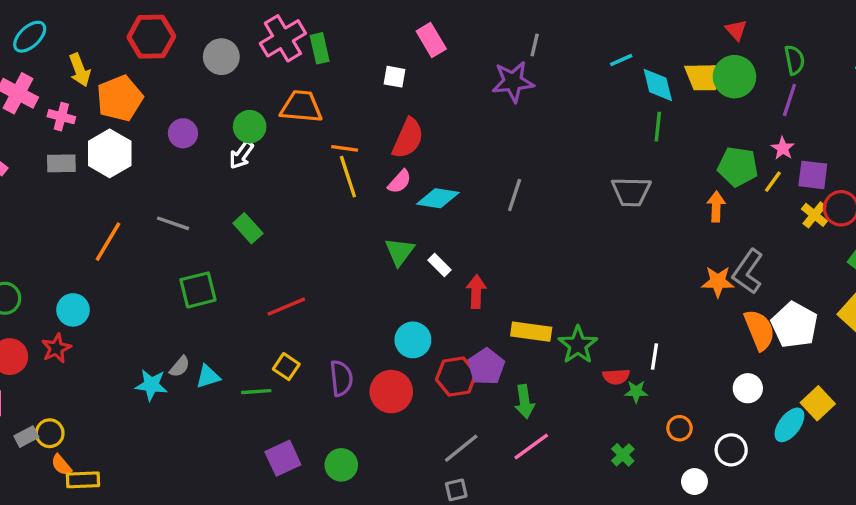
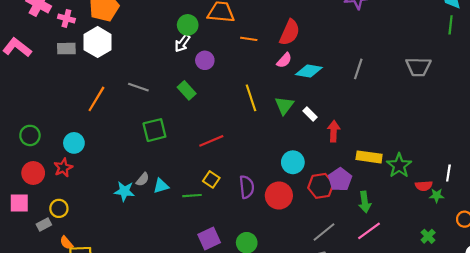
purple circle: (183, 133) -> (205, 60), moved
yellow line: (348, 177) -> (251, 98), moved
gray trapezoid: (631, 192) -> (418, 67), moved
yellow circle: (50, 433) -> (59, 208), moved

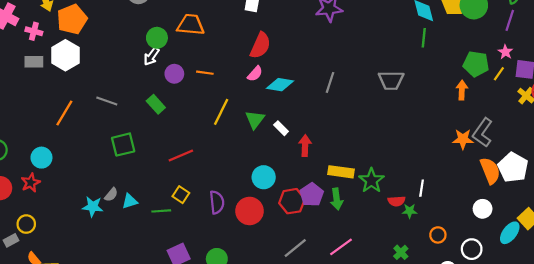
orange line: (249, 39) -> (205, 73), moved
yellow line: (251, 98) -> (221, 112), turned 44
green arrow: (365, 202) -> (337, 199), moved

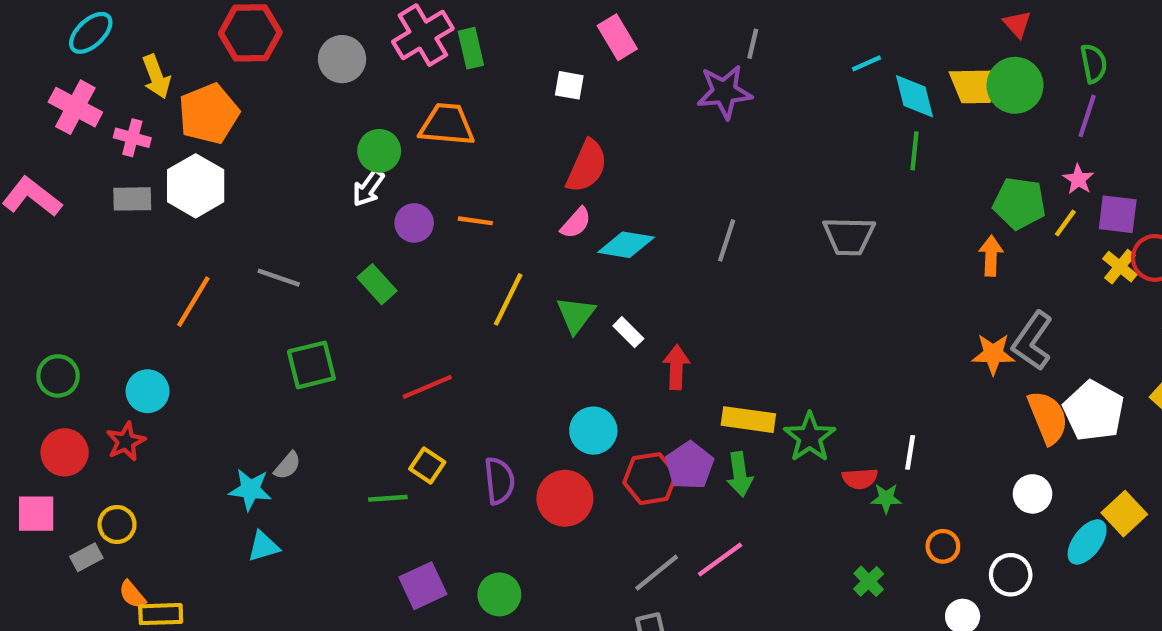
cyan triangle: (130, 201) -> (263, 546), moved
pink line: (341, 247) -> (720, 559), moved

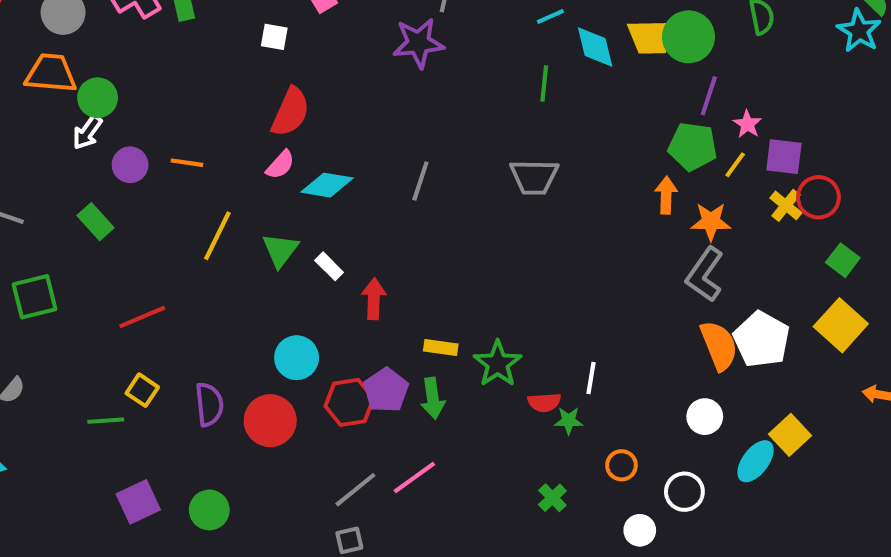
purple line: (1087, 116) -> (709, 96), moved
orange trapezoid: (447, 125) -> (51, 73), moved
green line: (914, 151) -> (544, 84), moved
orange star: (993, 354) -> (711, 222), moved
yellow rectangle: (748, 420) -> (441, 348), size x0.7

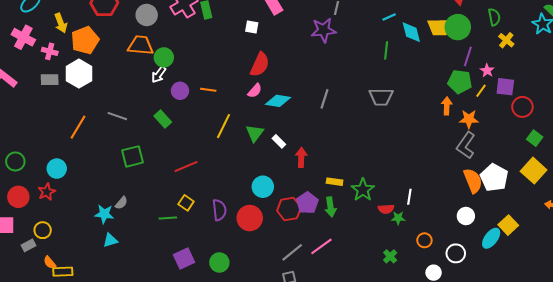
yellow cross: (786, 205) -> (506, 40), moved

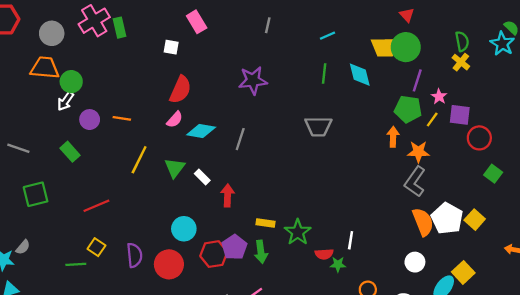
green semicircle: (494, 17) -> (462, 41), moved
purple star: (323, 30) -> (253, 80), moved
cyan diamond: (411, 32) -> (360, 75), moved
gray line: (324, 99) -> (240, 139), moved
yellow square: (534, 171) -> (475, 220), moved, size x0.7

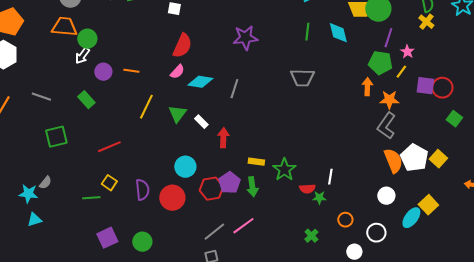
purple square: (460, 115) -> (425, 86), moved

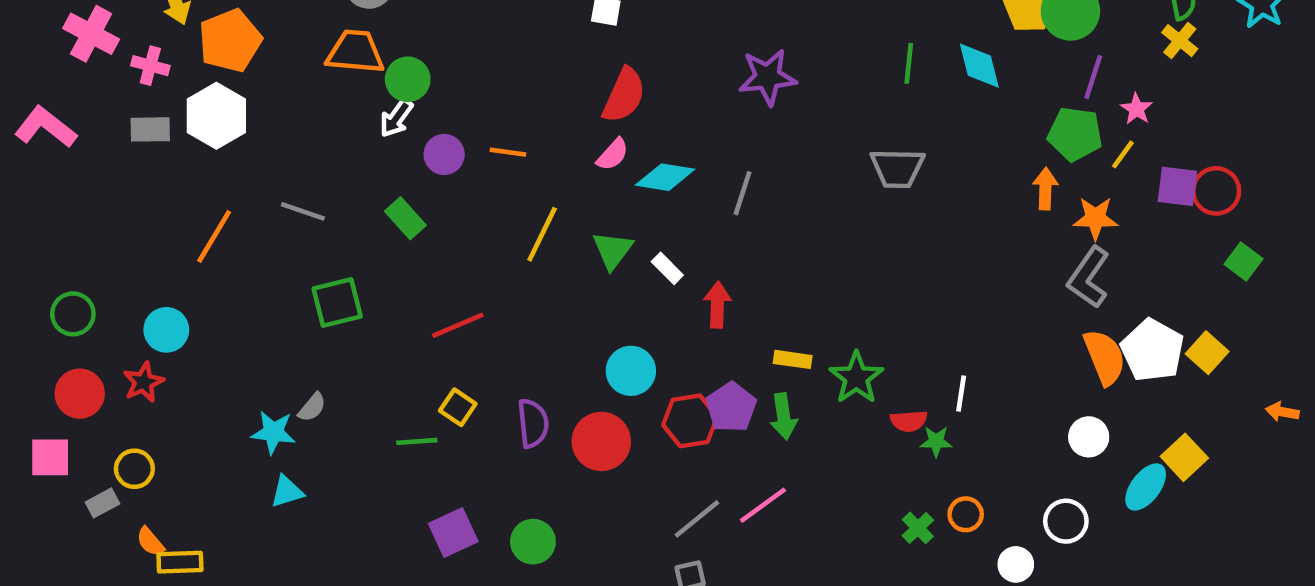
orange circle: (345, 220) -> (966, 514), moved

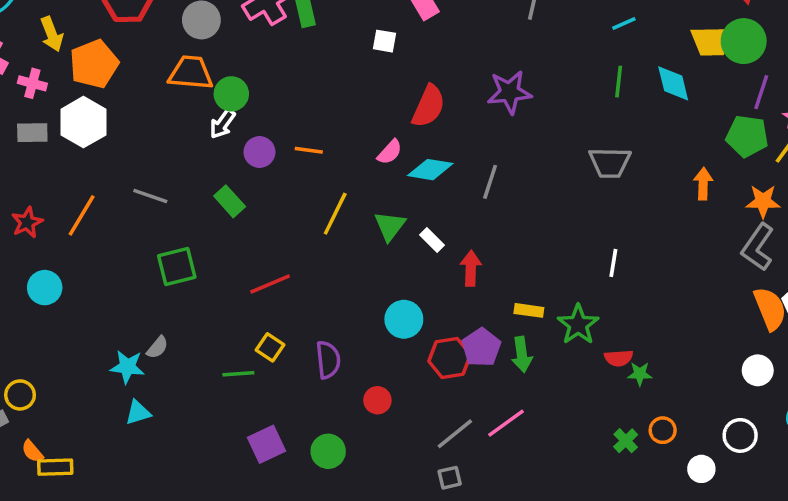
red semicircle: (624, 95) -> (428, 106), moved
orange arrow: (1045, 189) -> (703, 184), moved
red star: (143, 382) -> (27, 222), moved
white line: (961, 394) -> (613, 263), moved
red circle: (601, 441) -> (377, 400), moved, size x0.6

